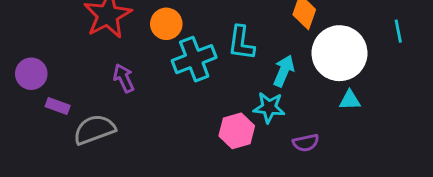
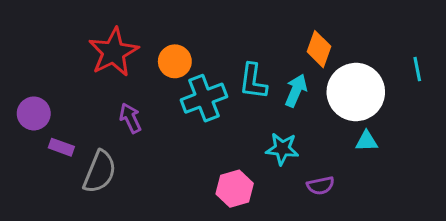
cyan arrow: (284, 71) -> (296, 90), moved
gray semicircle: (94, 129) -> (100, 172), turned 132
pink hexagon: (237, 131) -> (235, 189), moved

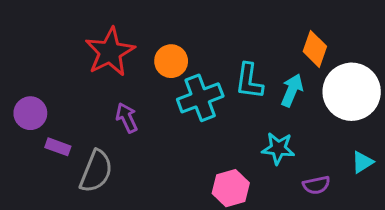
cyan triangle: (367, 141) -> (362, 162), moved, turned -30

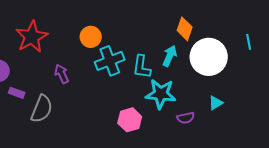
red star: (110, 52) -> (32, 37), moved
cyan L-shape: (249, 81) -> (142, 67), moved
cyan star: (278, 148) -> (161, 94), size x1.4

